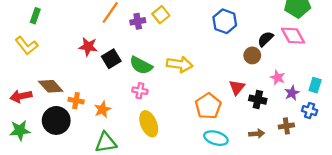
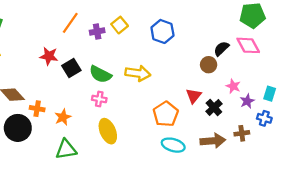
blue hexagon: (225, 21) -> (162, 31), moved
black cross: (258, 100) -> (214, 108), turned 35
brown arrow: (257, 134) -> (213, 141), size x1.6

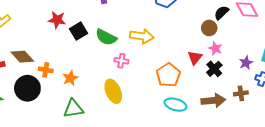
pink star: (233, 86) -> (215, 48), moved
pink cross: (99, 99) -> (121, 61), moved

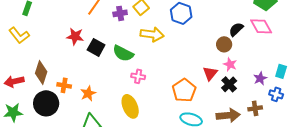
black square: (78, 31) -> (96, 47), turned -30
yellow arrow: (142, 36) -> (152, 34), moved
brown diamond: (22, 57) -> (41, 72), turned 60

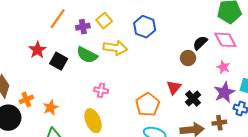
red star: (75, 36) -> (37, 50), turned 30
green semicircle: (123, 53) -> (87, 55), moved
pink star: (230, 64) -> (223, 67), moved
purple star: (260, 78) -> (224, 92), size x1.5
orange cross: (64, 85) -> (26, 99), turned -32

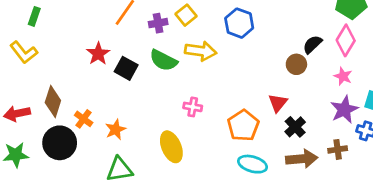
pink diamond: (225, 40) -> (346, 40), turned 60
pink cross: (101, 90) -> (193, 107), moved
black cross: (193, 98) -> (295, 127), moved
orange cross: (26, 99) -> (84, 119), turned -32

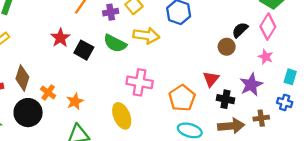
pink cross: (193, 107) -> (140, 82), size x1.6
purple star: (344, 110) -> (251, 85), moved
black cross: (295, 127) -> (225, 99), turned -36

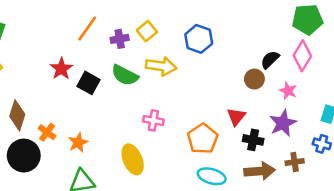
pink star: (266, 57) -> (288, 91), moved
pink cross: (140, 82) -> (153, 121), size x0.7

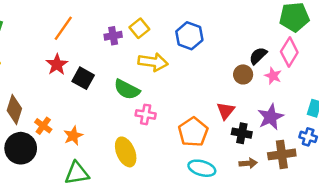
orange line: (87, 29) -> (63, 28), moved
green semicircle: (125, 75) -> (127, 89), moved
pink star: (288, 91) -> (273, 76), moved
brown cross: (295, 162) -> (282, 154), size x1.5
brown arrow: (260, 171) -> (248, 163), size x0.6

